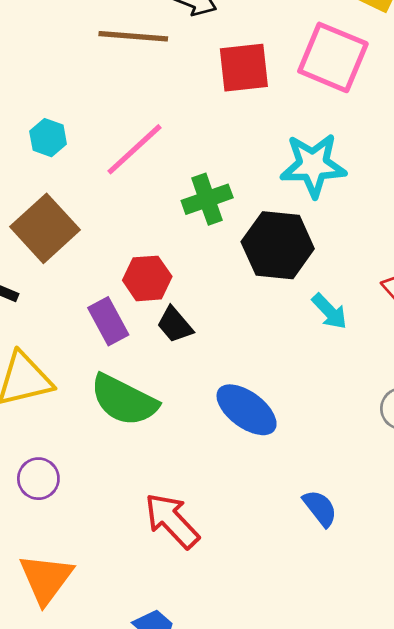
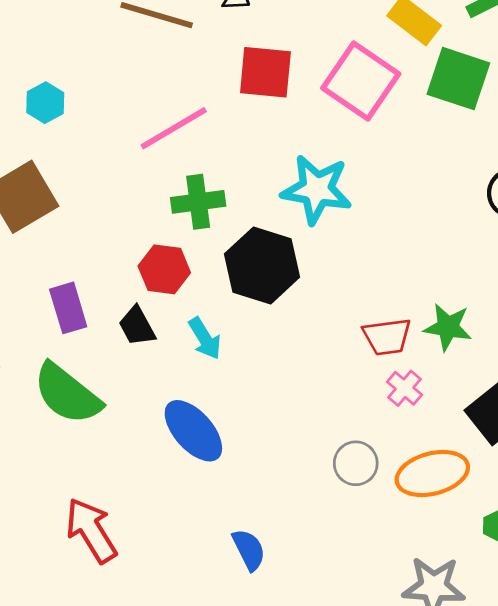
pink line: (134, 149) -> (174, 128), moved
red hexagon: (147, 278) -> (164, 269), moved
cyan arrow: (329, 311) -> (205, 338), moved

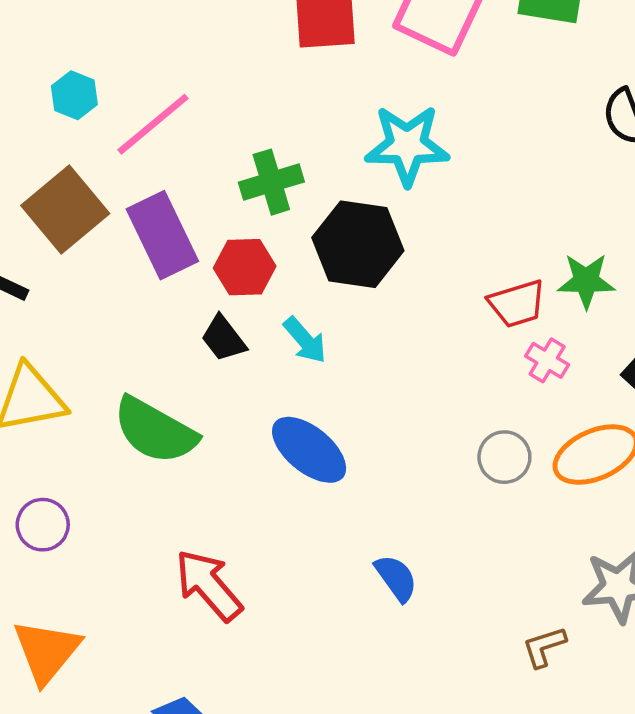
pink line: (174, 128) -> (153, 124), moved
purple rectangle: (68, 308) -> (162, 235), moved, size x1.4

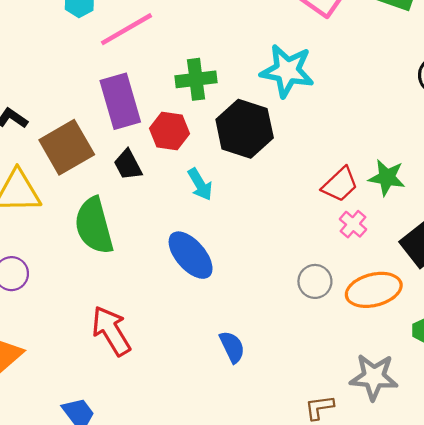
brown square: (65, 209) -> (67, 147), moved
red trapezoid: (517, 304) -> (340, 184), turned -36
black trapezoid: (224, 338) -> (128, 165), moved
green semicircle: (155, 431) -> (94, 226), turned 36

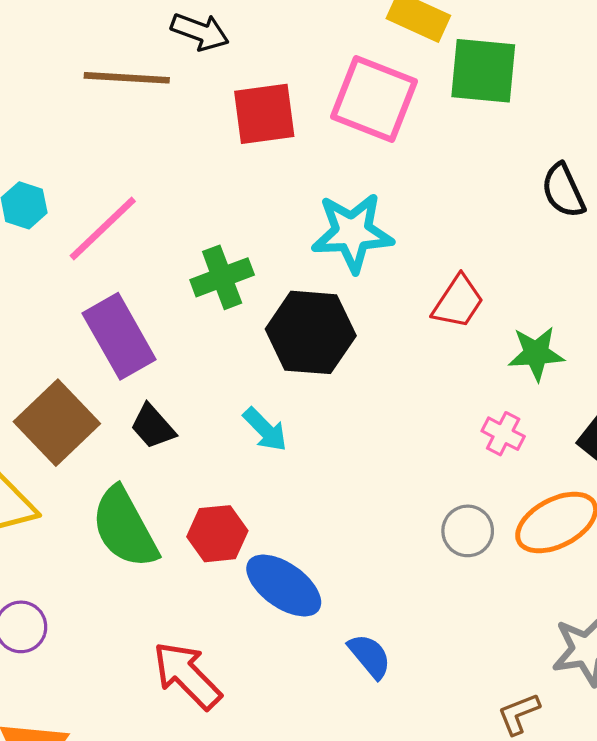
red hexagon: (169, 131) -> (217, 534), moved
red trapezoid: (340, 184) -> (458, 302), moved
blue ellipse: (191, 255) -> (284, 586), moved

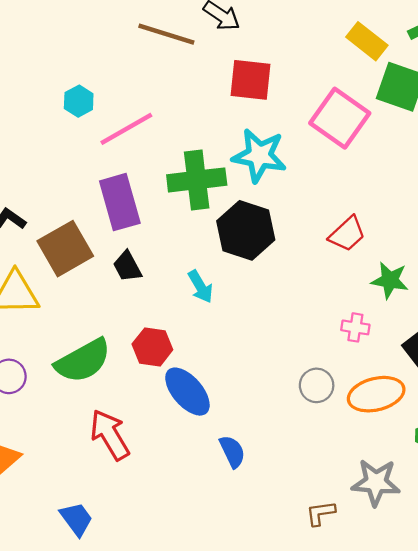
pink square: (374, 99) -> (340, 118), moved
cyan star: (352, 233) -> (259, 156), moved
green cross: (222, 277) -> (197, 180), size x1.4
pink cross: (503, 434) -> (355, 327), turned -32
green semicircle: (125, 528) -> (83, 361), moved, turned -104

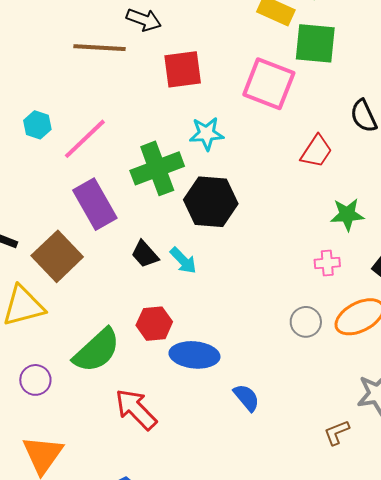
cyan star: (259, 156) -> (207, 134), size x0.7
red trapezoid: (347, 234) -> (316, 151), moved
black trapezoid: (127, 266) -> (145, 254), moved
blue ellipse: (187, 392) -> (194, 355), turned -30

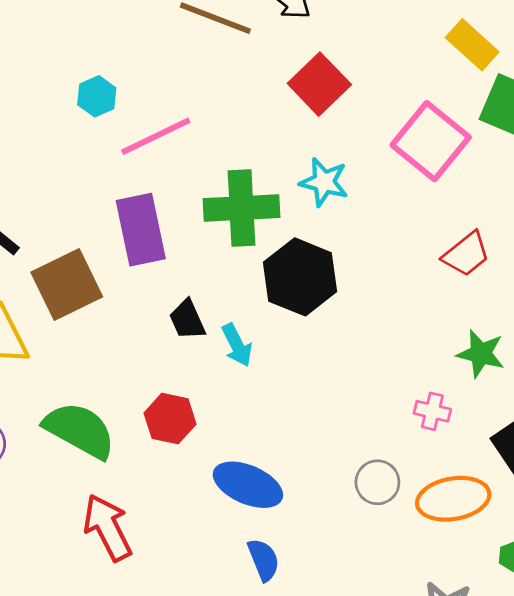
red square: (183, 69) -> (319, 84), turned 36
green semicircle: (97, 350) -> (80, 430), turned -126
blue ellipse: (194, 355) -> (248, 485), moved

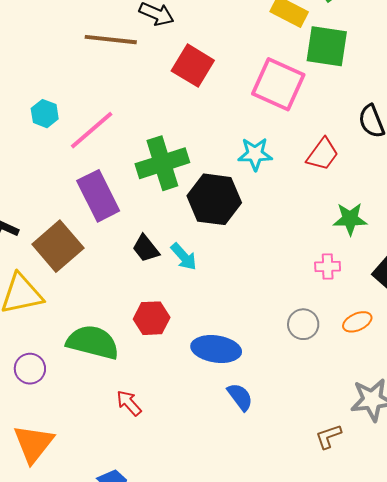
cyan star: (324, 182) -> (255, 154), moved
orange ellipse: (453, 499) -> (357, 322), size x0.6
red arrow: (108, 528) -> (129, 403), size x0.6

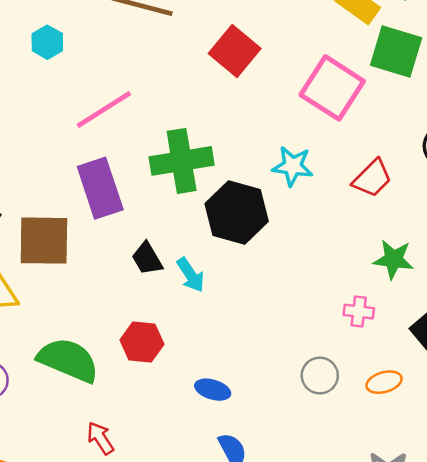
cyan hexagon: (45, 114) -> (47, 42), moved
brown square: (58, 246) -> (44, 241), turned 33
blue ellipse: (216, 349) -> (213, 390), size x0.6

